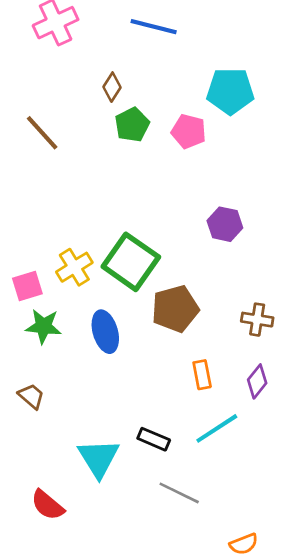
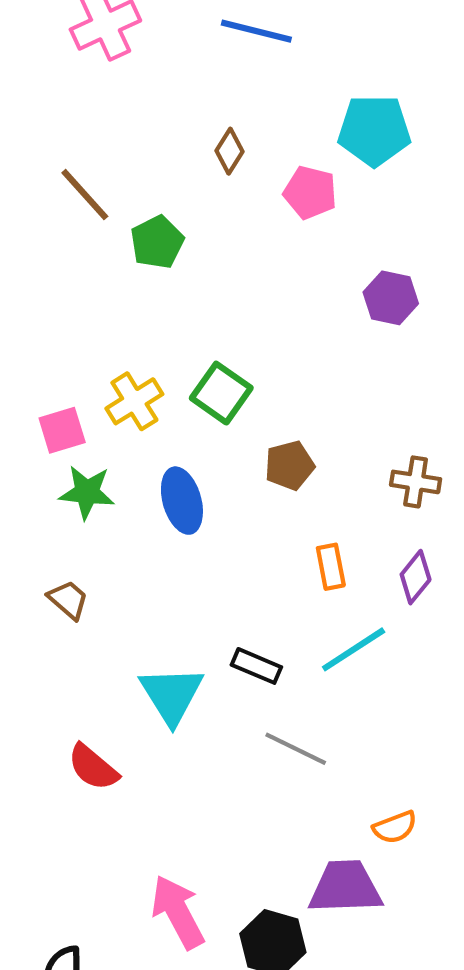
brown diamond: (112, 87) -> (229, 151), moved
green pentagon: (132, 125) -> (157, 242), moved
purple hexagon: (225, 224) -> (391, 298), moved
green square: (131, 262) -> (221, 393), size x0.7
brown pentagon: (175, 309) -> (289, 465), size x0.7

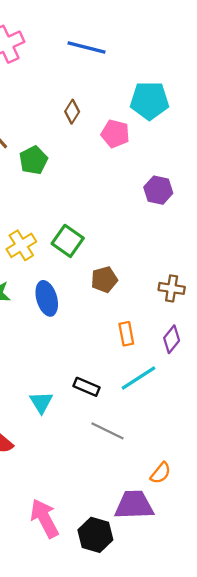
cyan triangle: (172, 695) -> (41, 402), size x0.7
orange semicircle: (395, 827) -> (161, 473), turned -30

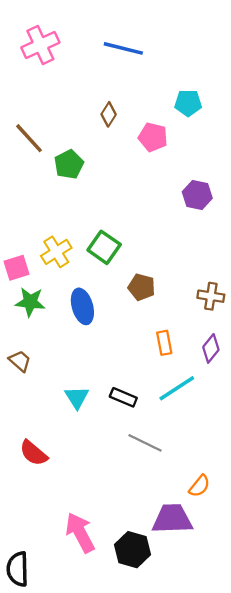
cyan pentagon: (149, 101) -> (188, 103), size x0.7
brown pentagon: (104, 280) -> (142, 287), turned 30
cyan triangle: (41, 402) -> (77, 397), moved

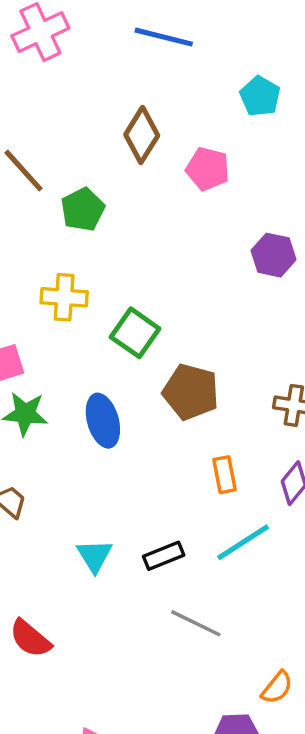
cyan pentagon: (188, 103) -> (260, 96), moved, turned 30
brown diamond: (109, 114) -> (142, 135), size x1.5
yellow cross: (56, 252) -> (64, 297), moved, turned 36
brown pentagon: (142, 287) -> (191, 392), size x1.4
black rectangle: (123, 397) -> (164, 556), turned -45

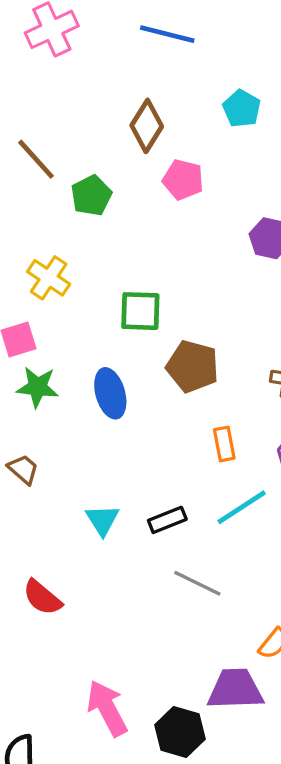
cyan pentagon: (260, 96) -> (242, 109), moved
pink pentagon: (208, 169) -> (183, 180), moved
yellow cross: (64, 297) -> (49, 278), moved, turned 30
green square: (135, 333) -> (140, 311), turned -33

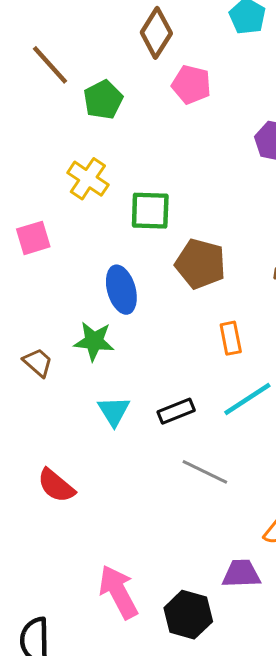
yellow cross: (49, 278) -> (88, 179), moved
green star: (38, 387) -> (94, 341), moved
purple trapezoid: (235, 689) -> (241, 574), size x0.7

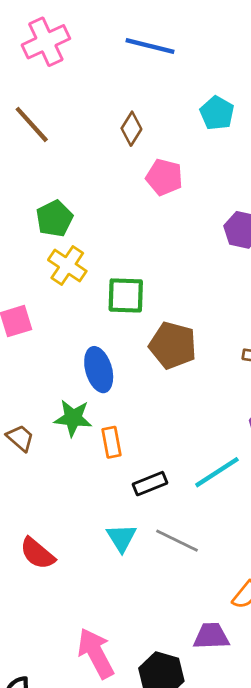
brown diamond: (156, 33) -> (131, 129), size x0.7
brown line: (50, 65) -> (32, 124), moved
green pentagon: (103, 100) -> (54, 218), moved
orange rectangle: (231, 338) -> (111, 442), moved
cyan triangle: (114, 411) -> (121, 538), moved

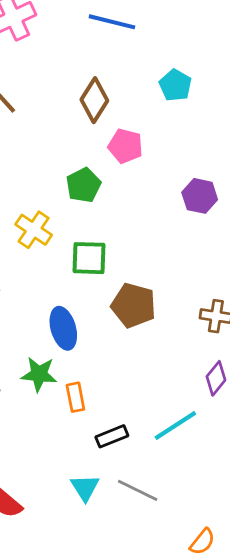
brown diamond: (131, 129) -> (94, 100), size x1.4
green pentagon: (54, 218) -> (84, 185), moved

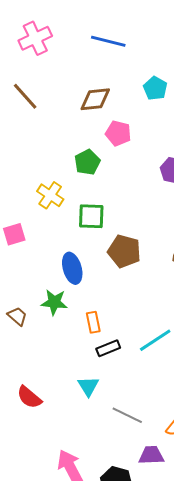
brown diamond: (94, 100) -> (95, 99), turned 52
orange rectangle: (75, 397) -> (93, 322), moved
gray line: (138, 490) -> (127, 415), moved

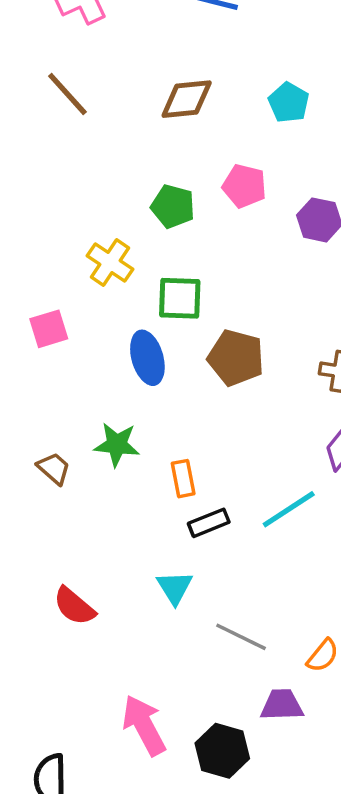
cyan pentagon: (155, 88) -> (289, 103), moved
pink pentagon: (118, 133) -> (244, 186), moved
green pentagon: (87, 162) -> (173, 206), turned -30
blue ellipse: (72, 268) -> (147, 358), moved

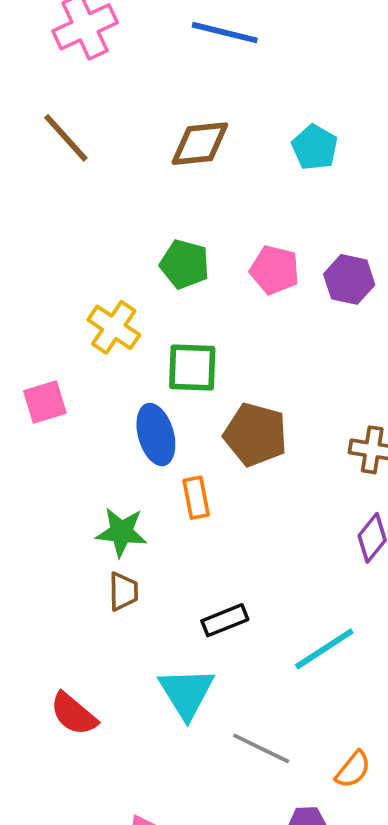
pink pentagon: (244, 186) -> (275, 270), moved
brown trapezoid: (54, 468) -> (123, 591), moved, turned 48
orange rectangle: (183, 479) -> (196, 498), moved
cyan line: (289, 509) -> (324, 649), moved
cyan triangle: (175, 587) -> (187, 693), size x1.4

